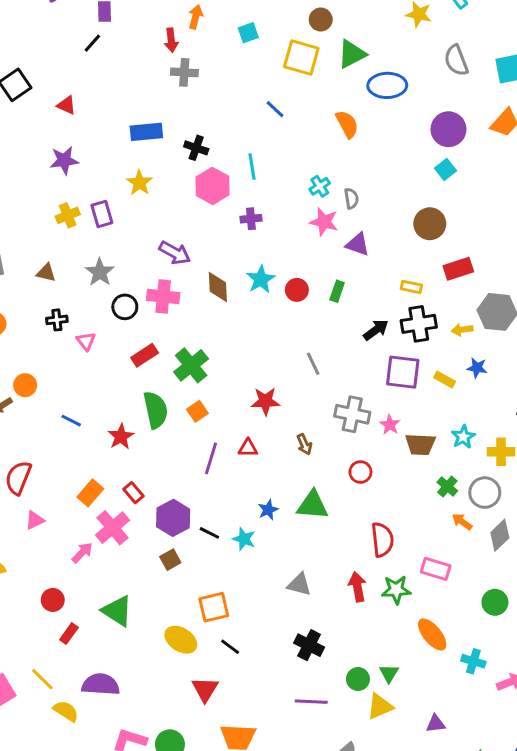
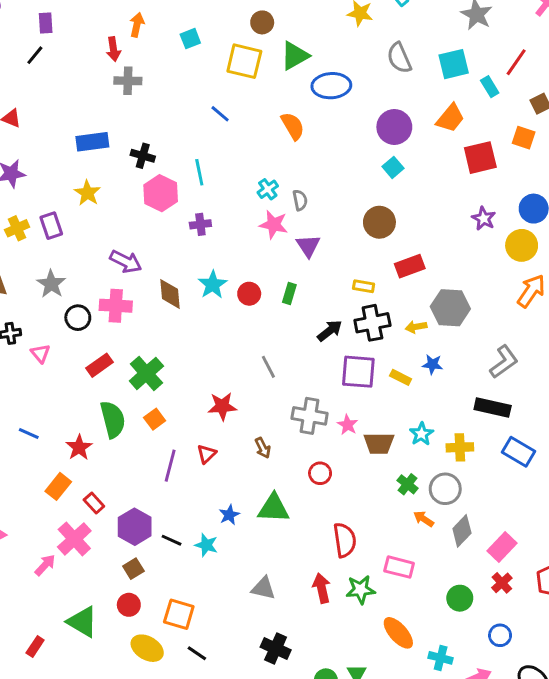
purple triangle: (358, 244) -> (308, 246), turned 40
red triangle: (248, 448) -> (207, 454), turned -42
orange rectangle: (90, 493) -> (58, 486), moved
red circle: (53, 600) -> (129, 605), moved
orange square: (214, 607) -> (179, 614), turned 32

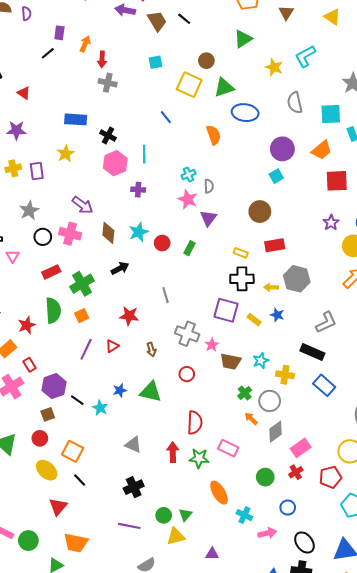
orange arrow: (137, 25) -> (85, 44), moved
black arrow: (330, 331) -> (120, 268), moved
black cross: (276, 648) -> (134, 487), turned 30

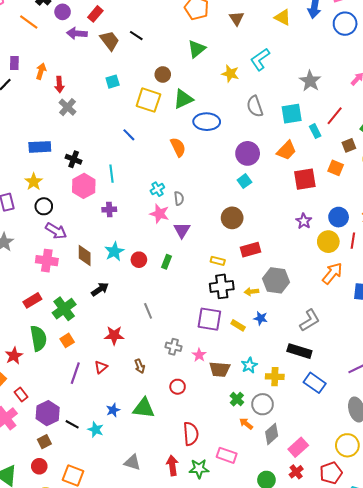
gray cross: (108, 83) -> (68, 107), turned 36
black circle: (43, 237) -> (44, 206), moved
gray cross: (187, 334) -> (174, 347), size x0.7

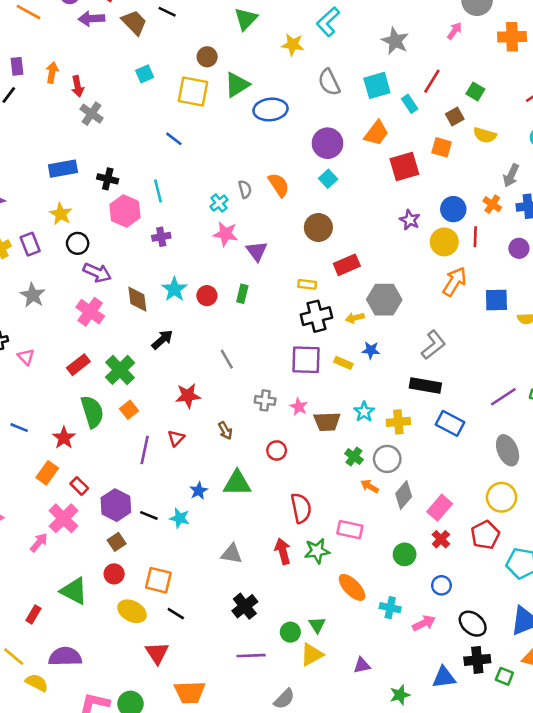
orange semicircle: (178, 147) -> (279, 185), moved
gray semicircle: (179, 198) -> (245, 189), moved
pink cross: (47, 261) -> (90, 312), turned 35

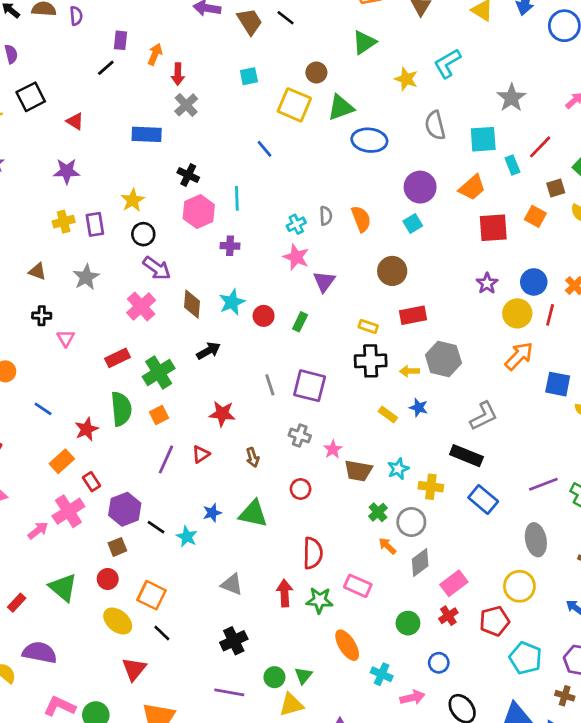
blue rectangle: (63, 169) -> (147, 134), moved
purple square: (306, 360) -> (310, 386), moved

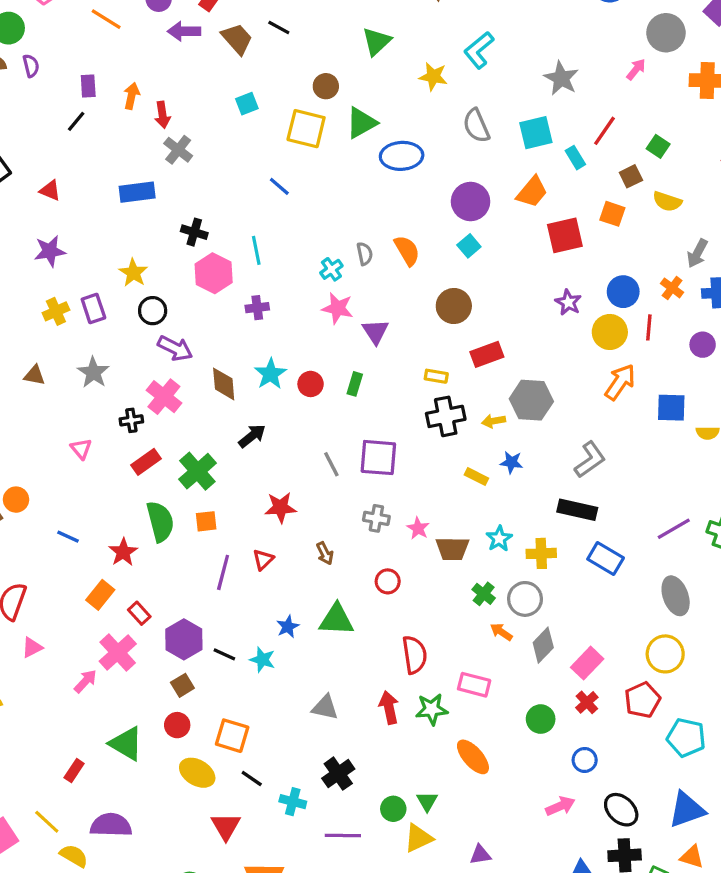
black cross: (42, 316) -> (131, 420), moved
orange square: (159, 415) -> (206, 521), turned 30
cyan cross: (382, 674) -> (293, 802), moved

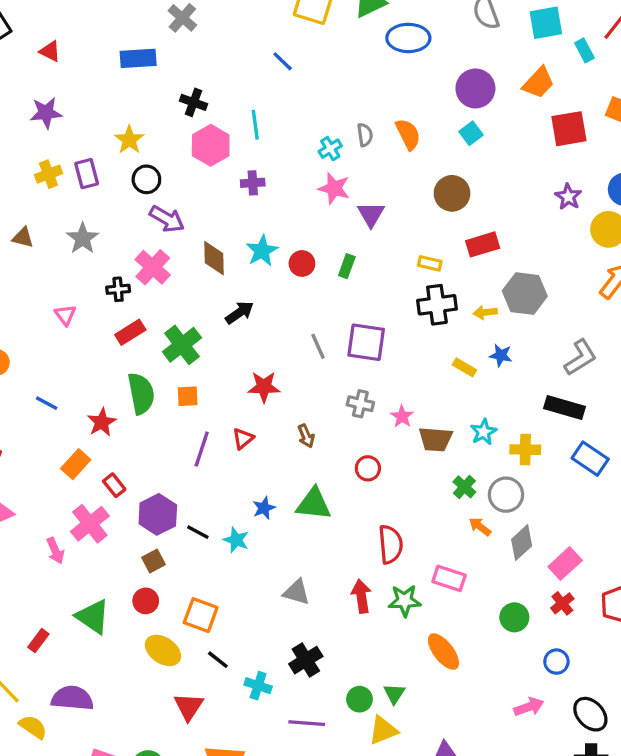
pink arrow: (85, 681) -> (55, 551), turned 110

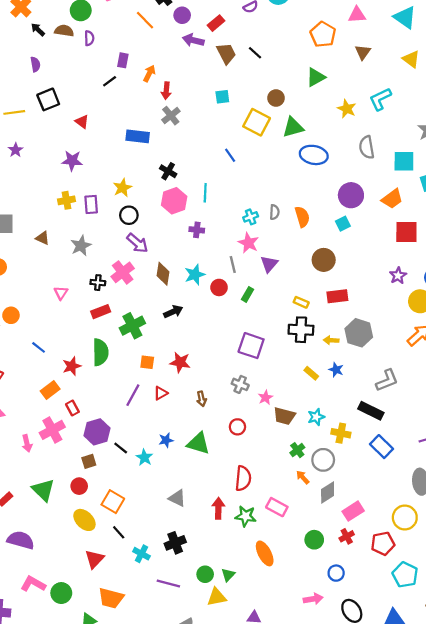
gray line: (318, 346) -> (233, 264), moved
orange square: (188, 396) -> (147, 362), moved

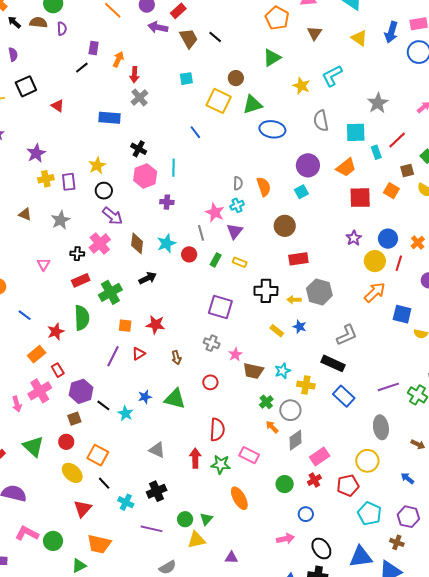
purple star: (72, 161) -> (36, 153), moved, turned -30
cyan cross: (251, 217) -> (237, 205), moved
yellow rectangle: (301, 302) -> (240, 262), moved

